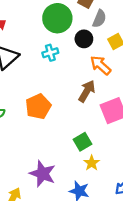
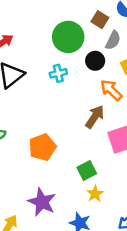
orange pentagon: (38, 106) -> (42, 147), moved

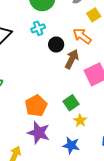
black circle: (95, 61) -> (56, 45), moved
orange pentagon: (42, 147) -> (36, 106), moved

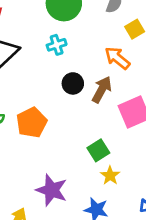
black circle: (56, 45) -> (73, 83), moved
orange pentagon: (36, 106) -> (32, 123), moved

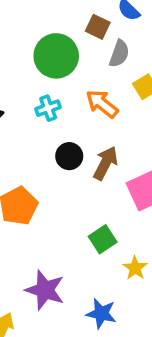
orange arrow: (117, 58) -> (102, 104), moved
yellow star: (110, 176) -> (135, 268), moved

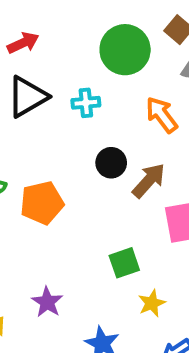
cyan cross: (48, 108) -> (86, 103), moved
purple star: (45, 290) -> (47, 302), size x0.7

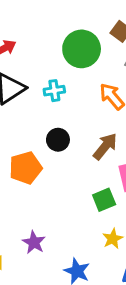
black circle: (111, 163) -> (58, 140), moved
green square: (124, 263) -> (104, 200), moved

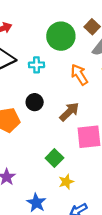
green square: (104, 200) -> (54, 158), moved, turned -30

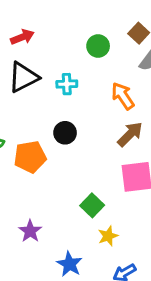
green circle: (61, 36) -> (98, 46), size x0.6
brown arrow: (69, 112) -> (130, 134), moved

